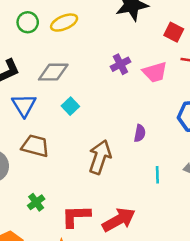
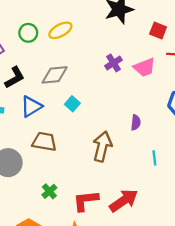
blue triangle: (24, 105) -> (31, 106), turned 35

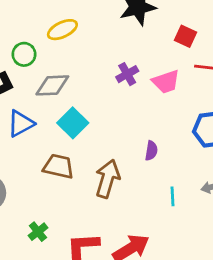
green circle: (28, 33) -> (24, 54), moved
cyan square: (72, 104) -> (73, 123), size x1.5
brown trapezoid: (44, 142) -> (59, 166), moved

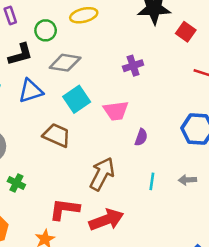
red square: (185, 36) -> (186, 32), moved
pink trapezoid: (166, 82) -> (116, 111), moved
brown arrow: (108, 179) -> (102, 174), moved
green cross: (38, 232) -> (16, 183), moved, turned -36

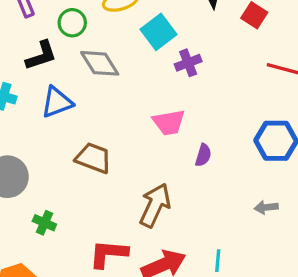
gray diamond: (65, 63) -> (100, 63), turned 52
cyan square: (77, 99) -> (159, 32), moved
cyan line: (152, 181) -> (218, 261), moved

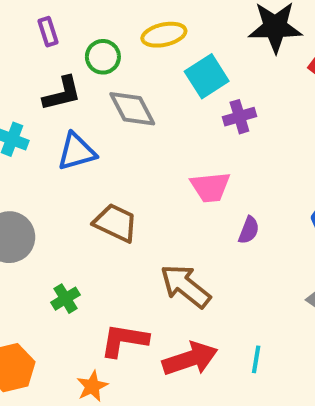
brown arrow: (155, 205) -> (185, 286), turned -81
green cross: (44, 223) -> (65, 299), moved, turned 30

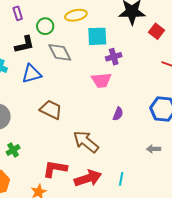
cyan square: (207, 76) -> (97, 36), turned 30
pink trapezoid: (210, 187) -> (101, 80), moved
green cross: (65, 299) -> (13, 150), moved

